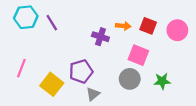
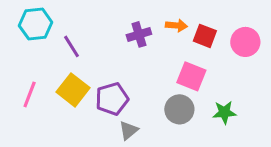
purple line: (52, 23) -> (72, 46), moved
orange arrow: (123, 26) -> (176, 25), moved
purple cross: (100, 37) -> (139, 34), moved, turned -35
yellow square: (52, 84) -> (73, 90), moved

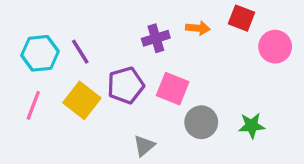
cyan hexagon: (36, 24) -> (40, 53), moved
red square: (205, 36) -> (242, 18), moved
pink square: (191, 76) -> (173, 89), moved
purple pentagon: (112, 99) -> (126, 85), moved

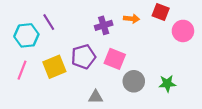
purple line: (80, 52) -> (49, 22), moved
yellow square: (82, 100) -> (54, 67), turned 30
gray triangle: (144, 146) -> (96, 97), turned 40

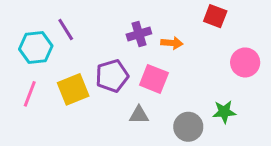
orange arrow: (132, 19) -> (172, 43), moved
pink circle: (183, 31) -> (245, 62), moved
gray circle: (134, 81) -> (188, 127), moved
gray triangle: (96, 97) -> (139, 115), moved

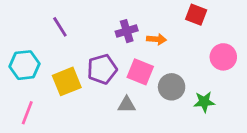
cyan hexagon: (36, 48) -> (25, 65), moved
pink line: (30, 94) -> (27, 113), moved
gray circle: (188, 127) -> (172, 87), moved

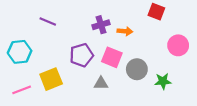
purple line: (60, 27) -> (48, 21), turned -35
yellow square: (67, 81) -> (51, 79), moved
pink line: (27, 113) -> (22, 90), turned 48

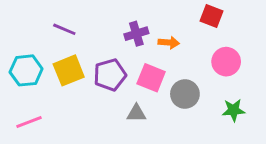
pink circle: (178, 45) -> (226, 62), moved
yellow square: (51, 79) -> (69, 70), moved
green star: (163, 81) -> (233, 110), moved

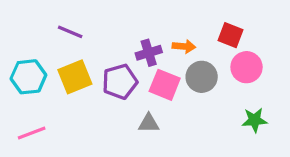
red square: (211, 16) -> (230, 35), moved
purple cross: (136, 34) -> (149, 53), moved
gray circle: (185, 94) -> (202, 77), moved

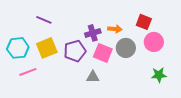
pink line: (32, 133) -> (28, 72), moved

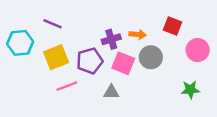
pink circle: (154, 42) -> (198, 50), moved
cyan hexagon: (18, 48) -> (20, 43), moved
pink line: (28, 72) -> (67, 86), moved

